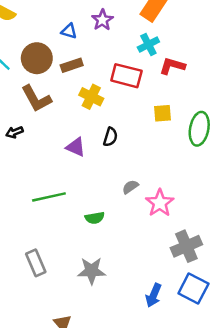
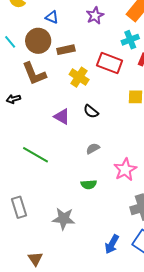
blue triangle: (69, 31) -> (52, 17), moved
black semicircle: (110, 137) -> (91, 111), turned 105
gray semicircle: (130, 187) -> (93, 149), moved
green line: (49, 197) -> (36, 155), turned 36
green semicircle: (95, 218) -> (89, 184), moved

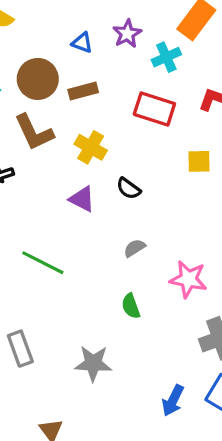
blue triangle: (52, 17) -> (82, 43), moved
cyan cross: (130, 40) -> (166, 57), moved
yellow cross: (79, 77) -> (91, 147), moved
pink star: (125, 170) -> (188, 279), turned -30
green semicircle: (89, 184) -> (131, 306), turned 77

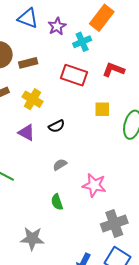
blue triangle: (82, 43) -> (28, 18), moved, size x1.5
black semicircle: (129, 188) -> (57, 126), turned -63

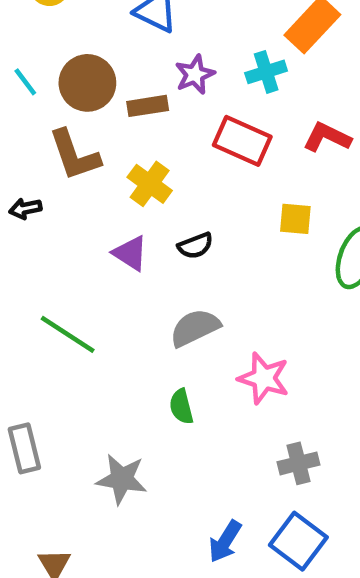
purple star: (57, 26) -> (195, 75), moved
gray semicircle: (60, 165) -> (195, 328), size x1.6
gray cross: (114, 224) -> (298, 463), size x0.7

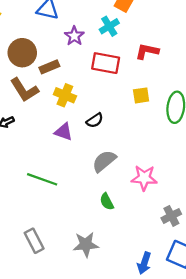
brown rectangle: (148, 106) -> (49, 67), moved

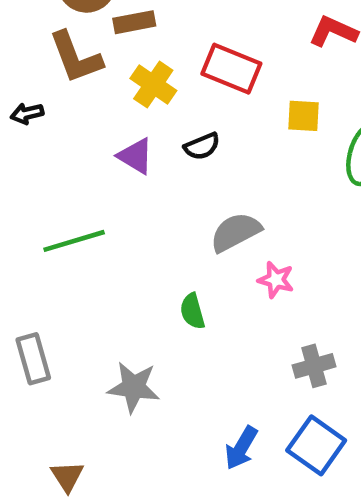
red rectangle: (106, 63) -> (231, 69), moved
gray semicircle: (104, 161) -> (236, 232), moved
pink star: (144, 178) -> (276, 280), size x0.7
green line: (42, 179) -> (74, 241), turned -48

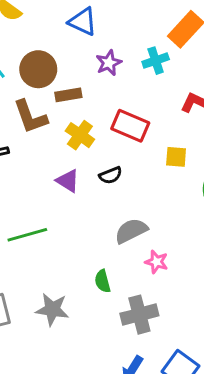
gray cross: (314, 366) -> (139, 315), moved, size x1.4
gray star: (134, 387) -> (52, 309), moved

